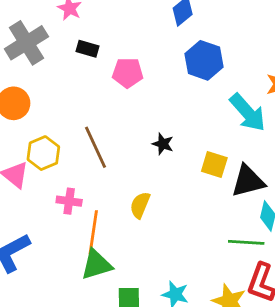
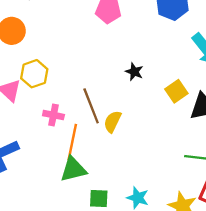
brown line: (95, 147) -> (91, 106), moved
yellow square: (214, 165) -> (176, 91), turned 35

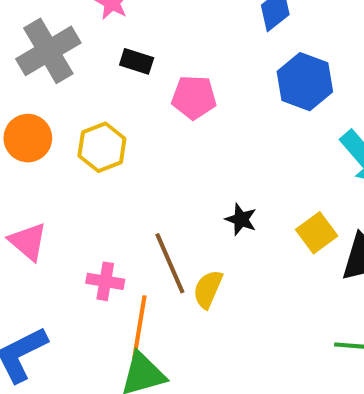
black star: (134, 72) -> (241, 219), moved
yellow hexagon: (34, 74) -> (102, 147), moved

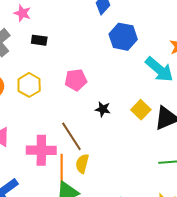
pink pentagon: (194, 97) -> (76, 80), moved
pink cross: (105, 281) -> (41, 150), size x1.6
yellow semicircle: (208, 289) -> (82, 164), moved

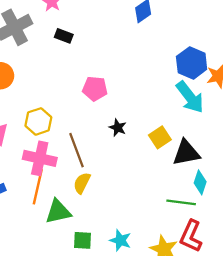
blue hexagon: (123, 37) -> (192, 63), moved
yellow hexagon: (29, 85) -> (38, 121), moved
orange line: (62, 170) -> (38, 187), moved

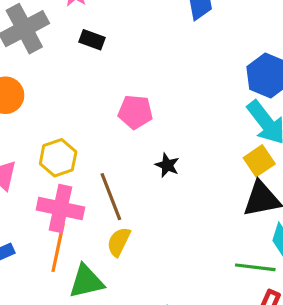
yellow square: (160, 137) -> (259, 161), moved

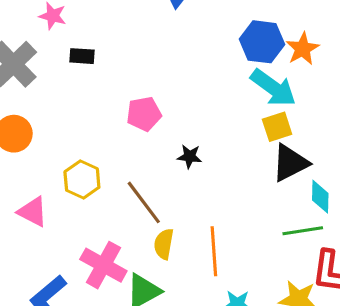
yellow square: (259, 161) -> (277, 127), turned 32
pink cross: (60, 208) -> (103, 265), moved, turned 33
orange line: (58, 247) -> (214, 251), moved

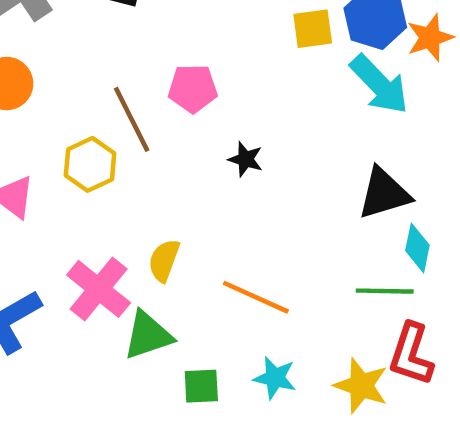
yellow square: (277, 127) -> (313, 29), moved
brown line: (144, 202) -> (132, 119), moved
yellow semicircle: (164, 244) -> (164, 260), moved
orange line: (214, 251) -> (256, 297), turned -72

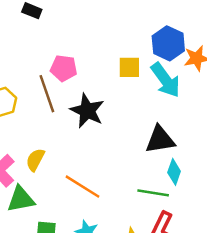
yellow square: (313, 29) -> (129, 67), moved
brown line: (132, 119) -> (47, 94), moved
black star: (246, 159) -> (87, 111), size x1.8

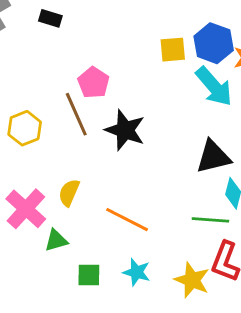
yellow square: (129, 67) -> (173, 50), moved
pink pentagon: (64, 68) -> (93, 83), turned 30
green triangle: (21, 199) -> (56, 240), size x0.7

